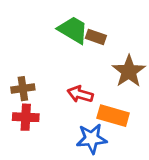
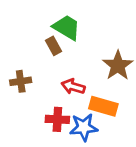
brown rectangle: (96, 37) -> (53, 46), moved, turned 42
red cross: (26, 117) -> (57, 119), moved

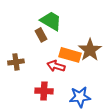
orange rectangle: (103, 106) -> (70, 55), moved
blue star: (84, 127) -> (80, 97), moved

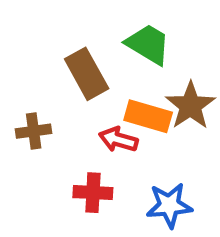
green trapezoid: (51, 21) -> (148, 44), moved
brown rectangle: (41, 35) -> (87, 74), size x1.6

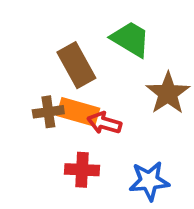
orange rectangle: (148, 116) -> (78, 112), moved
brown cross: (34, 131) -> (48, 112), moved

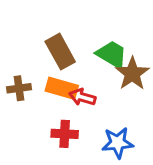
green trapezoid: (131, 39) -> (112, 54), moved
brown cross: (48, 112) -> (19, 88), moved

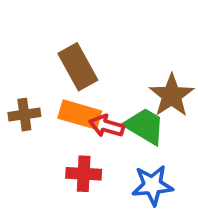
green trapezoid: (112, 54) -> (145, 126), moved

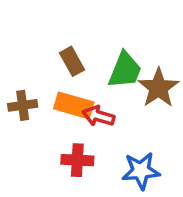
brown rectangle: (78, 67) -> (72, 61), size x0.7
green trapezoid: (145, 126) -> (125, 70), moved, turned 81

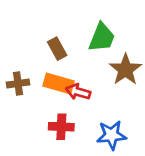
green trapezoid: (125, 70) -> (102, 37), moved

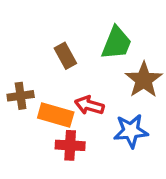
orange rectangle: (58, 83) -> (56, 115), moved
blue star: (111, 135) -> (131, 131), moved

